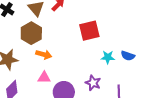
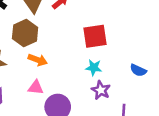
cyan star: (108, 57) -> (94, 68), moved
purple star: (93, 83) -> (101, 90), moved

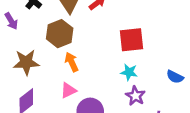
orange arrow: (38, 60) -> (72, 62), turned -138
pink triangle: (36, 87) -> (68, 90), turned -35

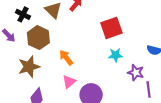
brown hexagon: (60, 34) -> (38, 38), moved
purple star: (135, 96) -> (136, 73), moved

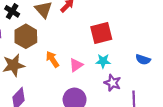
purple star: (136, 73) -> (112, 83), moved
pink triangle: (69, 82) -> (76, 65), moved

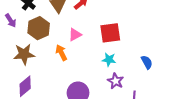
blue semicircle: (143, 60) -> (147, 62), turned -144
pink triangle: (76, 65) -> (75, 35), moved

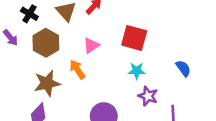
red square: (110, 33) -> (134, 38), turned 30
brown star: (24, 54) -> (47, 83), moved

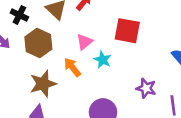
cyan star: (137, 71) -> (103, 60), moved, turned 30

